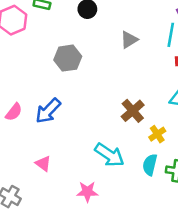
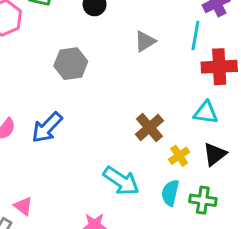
pink triangle: (43, 164) -> (23, 206), moved

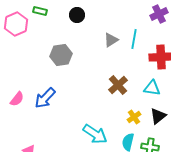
cyan line: (195, 36) -> (134, 39), moved
brown cross: (149, 128) -> (118, 85), moved

